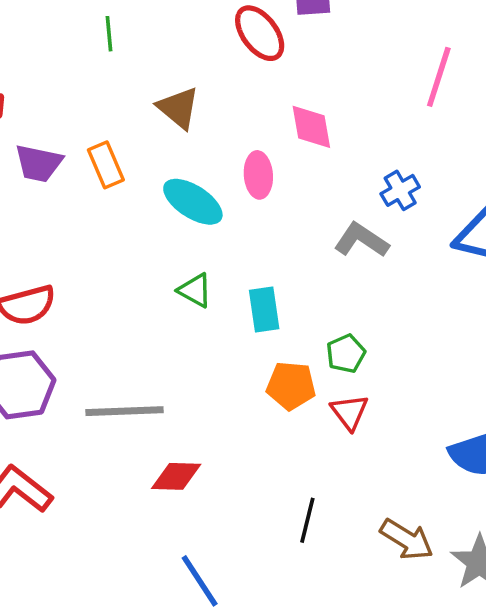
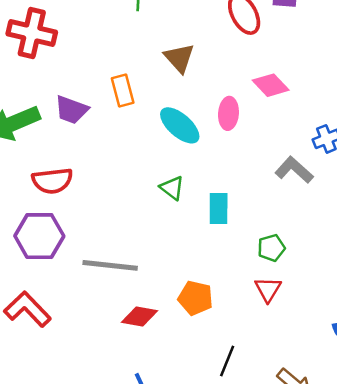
pink diamond: (311, 127) -> (271, 85), turned -42
purple trapezoid: (39, 163) -> (71, 110), moved
orange pentagon: (291, 386) -> (196, 298), moved

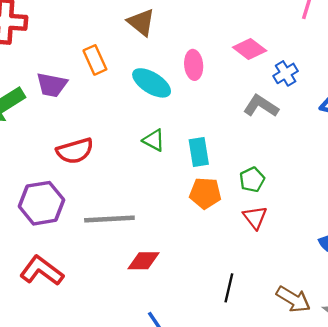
pink diamond: (271, 85) -> (250, 49), moved
red semicircle: (52, 181) -> (75, 151), moved
orange pentagon: (196, 298) -> (205, 193), moved

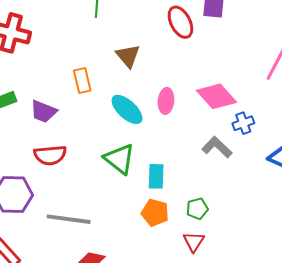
pink diamond: (250, 49) -> (216, 96), size x1.4
purple trapezoid: (52, 85) -> (43, 111), moved
green triangle: (154, 140) -> (120, 159), size x1.6

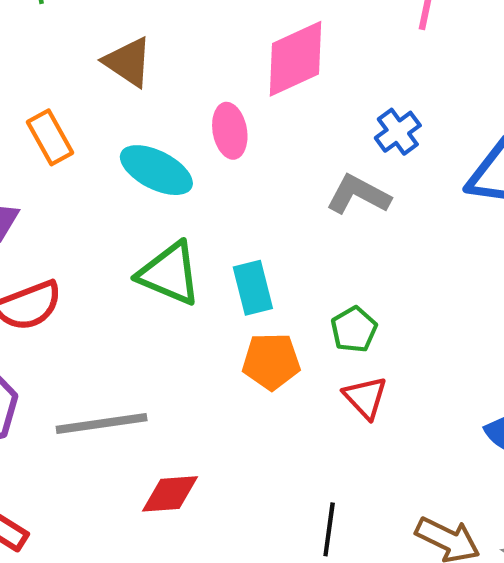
pink diamond: (216, 96) -> (296, 59), moved, turned -57

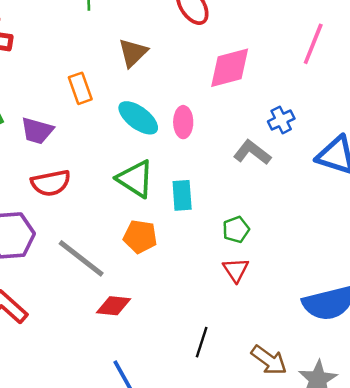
brown triangle: (128, 62) -> (133, 53), turned 32
pink ellipse: (230, 131) -> (183, 122), moved
orange pentagon: (271, 361) -> (140, 237), moved
gray line: (102, 424) -> (81, 258), turned 36

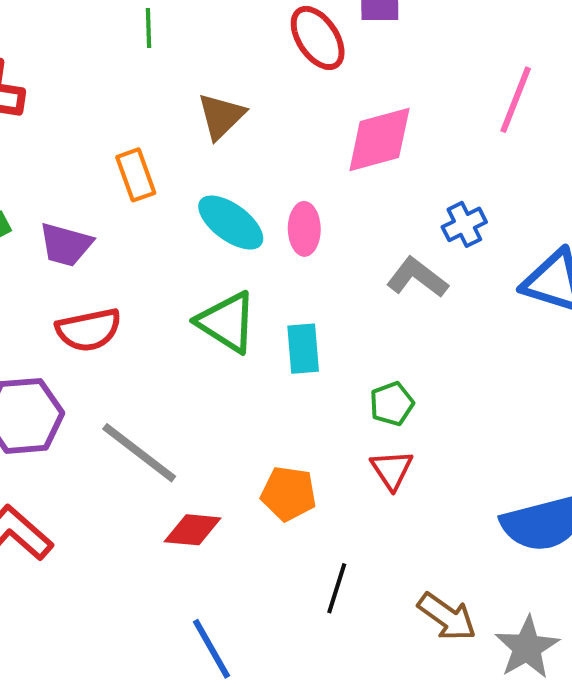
orange pentagon: (140, 237) -> (289, 494), moved

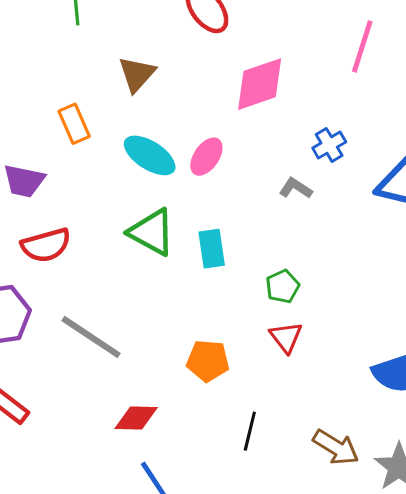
pink ellipse: (304, 229) -> (206, 157), turned 39
gray L-shape: (417, 278) -> (296, 188), size x0.7
red diamond: (193, 530) -> (136, 418), moved

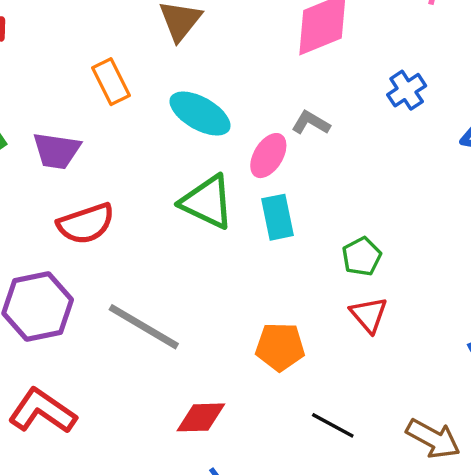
pink ellipse: (206, 157) -> (268, 156), moved
gray L-shape: (296, 188) -> (311, 123), moved
black line: (250, 431) -> (333, 425), turned -72

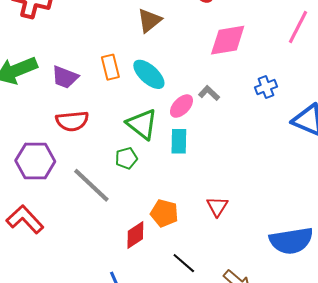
orange rectangle: (111, 82) -> (110, 67), moved
green pentagon: (362, 256) -> (126, 158), moved
red diamond: (201, 417) -> (135, 235), moved, turned -44

